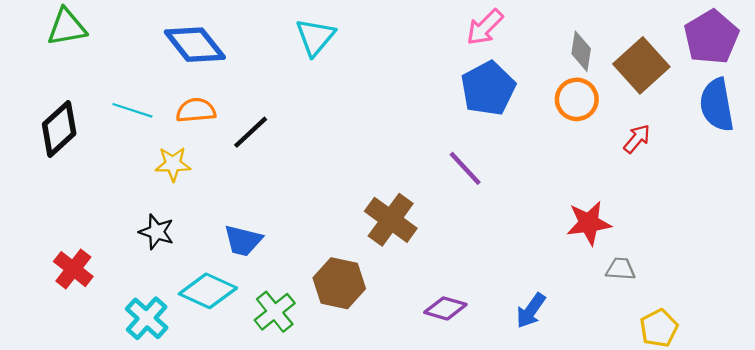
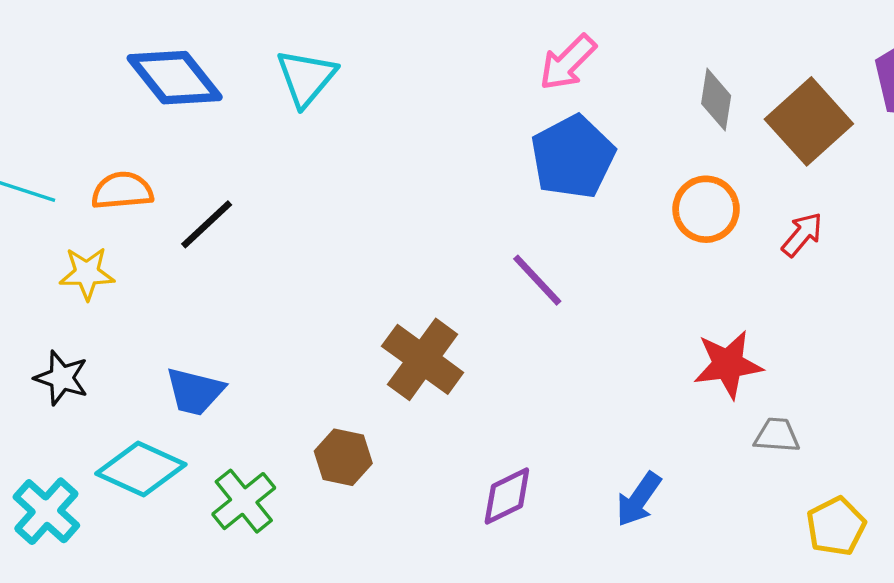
blue diamond: (195, 45) -> (175, 78), moved
orange circle: (577, 99) -> (706, 209), moved
brown hexagon: (339, 283) -> (343, 457), size x0.7
purple diamond: (445, 308) -> (507, 496), turned -42

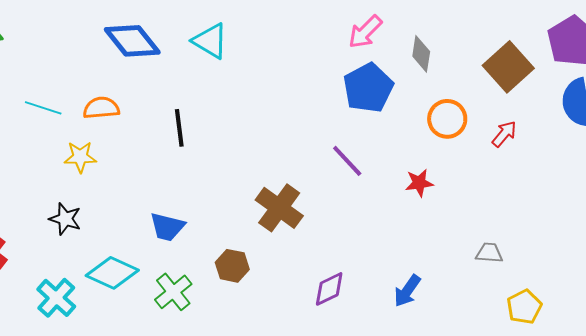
cyan triangle: (306, 78) -> (210, 41), turned -39
gray diamond: (716, 100) -> (421, 54), moved
black line: (207, 224) -> (179, 128), moved, turned -54
red star: (728, 364) -> (419, 183), moved, size x0.7
blue trapezoid: (195, 391) -> (167, 227), moved

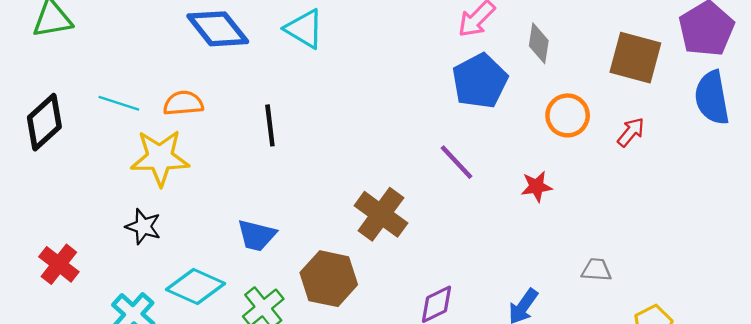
brown square: (508, 67) -> (635, 58), turned -33
yellow star: (80, 157) -> (160, 158), size x1.6
gray trapezoid: (489, 253) -> (596, 270), moved
brown hexagon: (232, 266) -> (329, 279), size x1.5

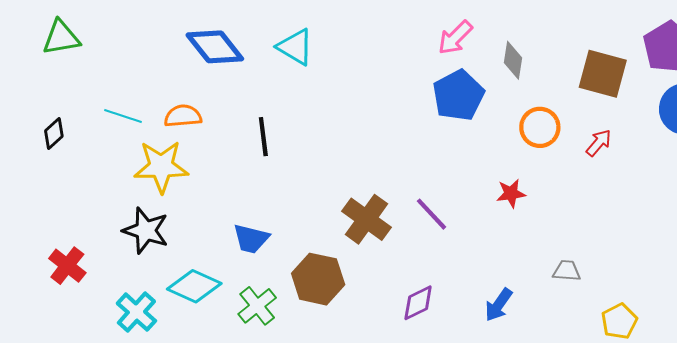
black diamond: (44, 122) -> (54, 134), size x0.6
purple line: (457, 162) -> (432, 214), moved
black star: (143, 227) -> (146, 231), size x1.4

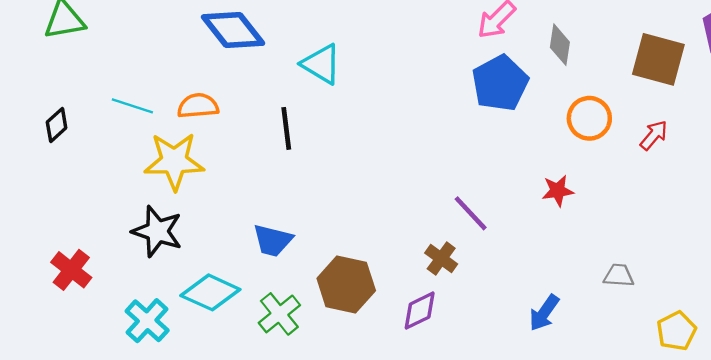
cyan triangle: (295, 47) -> (321, 64), moved
brown cross: (367, 219) -> (441, 259), moved, size x0.6
purple diamond: (418, 303) -> (420, 311), moved

